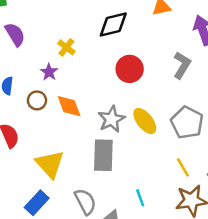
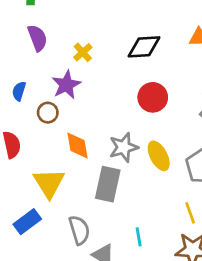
yellow cross: (66, 47) -> (83, 52), moved
purple star: (49, 72) -> (66, 85), size x1.5
orange diamond: (69, 106) -> (78, 146), moved

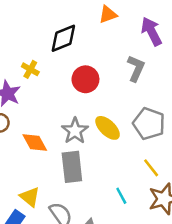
yellow cross: (83, 52) -> (30, 69), moved
yellow triangle: (49, 183) -> (30, 197), moved, size x0.7
cyan line: (139, 237) -> (121, 196), moved

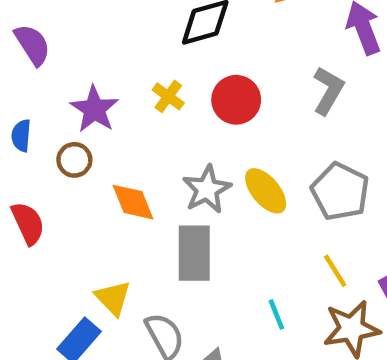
yellow cross: (30, 69) -> (168, 96), moved

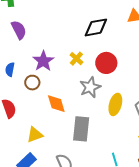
gray star: (207, 189) -> (90, 87), moved
yellow ellipse: (266, 191) -> (115, 104), turned 50
yellow triangle: (113, 298) -> (35, 135), moved, turned 48

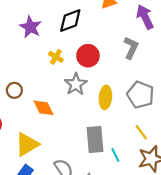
purple star: (43, 61) -> (30, 27), moved
gray rectangle: (81, 129) -> (95, 140), moved
yellow triangle: (35, 135) -> (27, 144), size x1.4

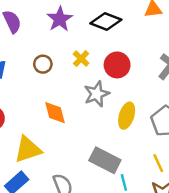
black diamond: (70, 21) -> (106, 21), turned 30
brown circle: (14, 90) -> (43, 64), moved
gray rectangle: (95, 140) -> (105, 160), turned -70

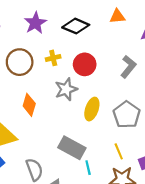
yellow cross: (81, 59) -> (53, 58), turned 32
brown circle: (43, 64) -> (20, 62), size x1.6
orange diamond: (55, 113) -> (29, 105), turned 30

